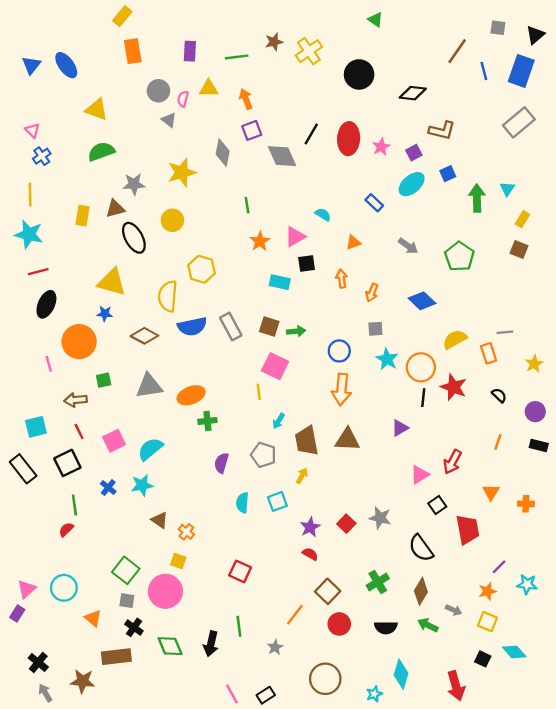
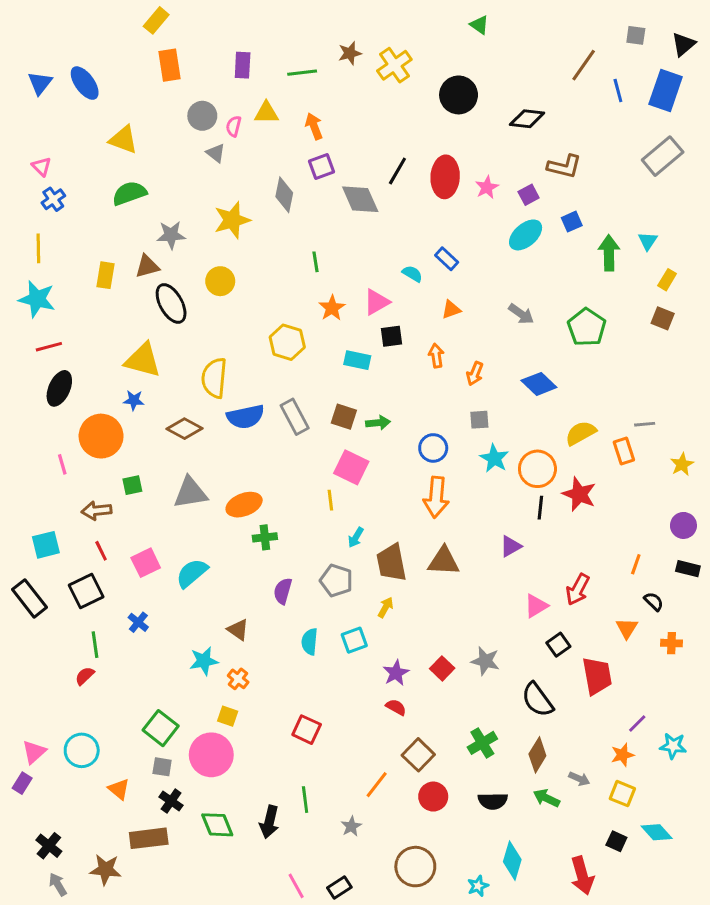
blue rectangle: (374, 203) -> (447, 259), moved
yellow hexagon: (202, 269) -> (287, 342), moved
black semicircle: (499, 395) -> (654, 601), moved
cyan star: (142, 485) -> (204, 661), moved
brown triangle: (160, 520) -> (238, 630), moved

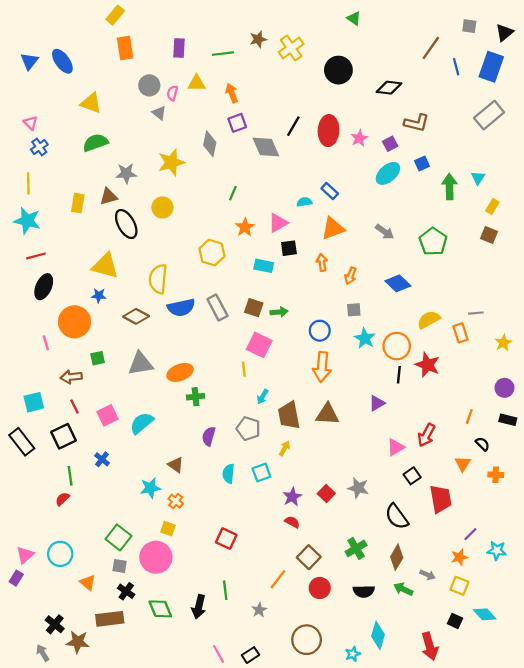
green line: (316, 262) -> (233, 193), turned 32
cyan semicircle: (412, 274) -> (304, 202), turned -40
orange triangle: (451, 309) -> (333, 228), size x1.6
black cross: (49, 846) -> (55, 624), moved

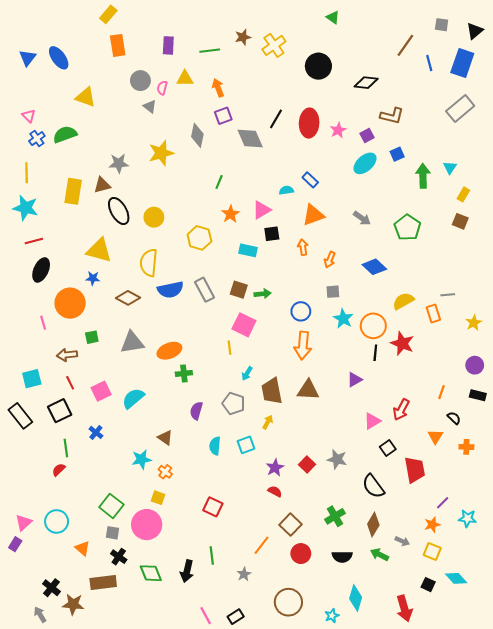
green semicircle: (95, 143) -> (65, 134), moved
yellow rectangle: (78, 203) -> (73, 191), size x1.4
yellow circle: (162, 208) -> (154, 217), moved

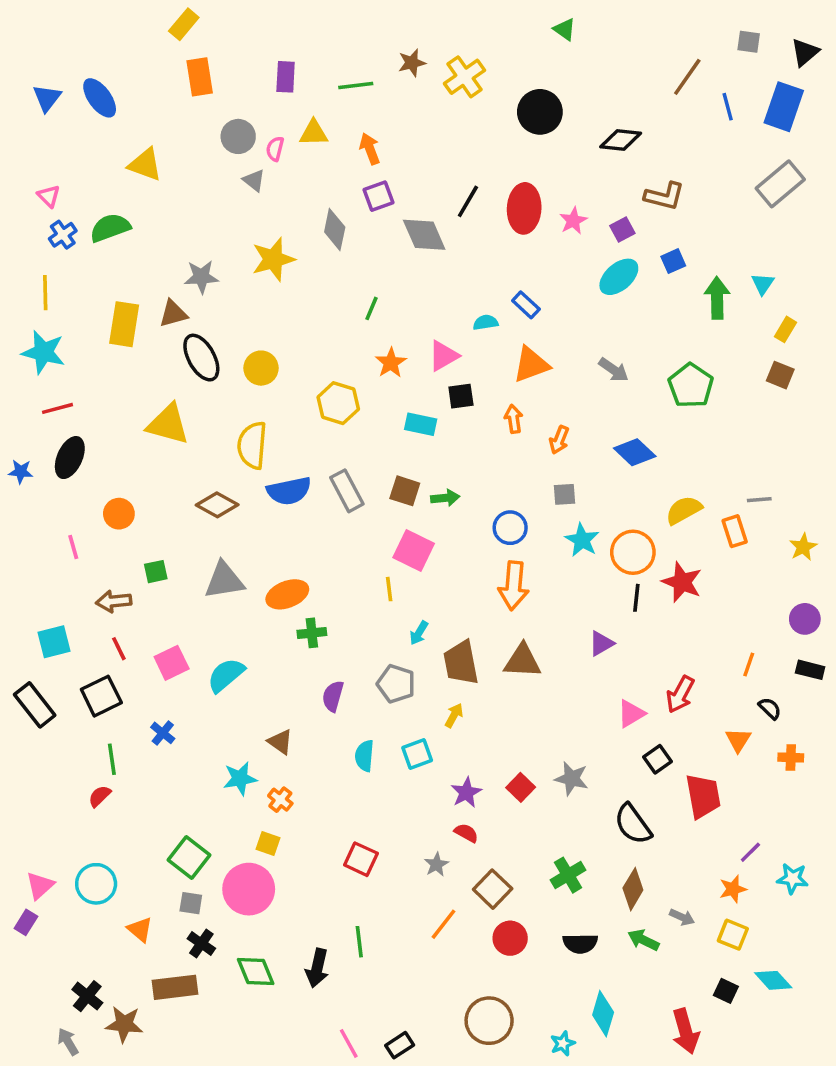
blue star: (93, 278) -> (21, 472), moved
orange circle: (70, 303) -> (119, 514), size x0.6
gray star: (244, 574) -> (436, 865), moved

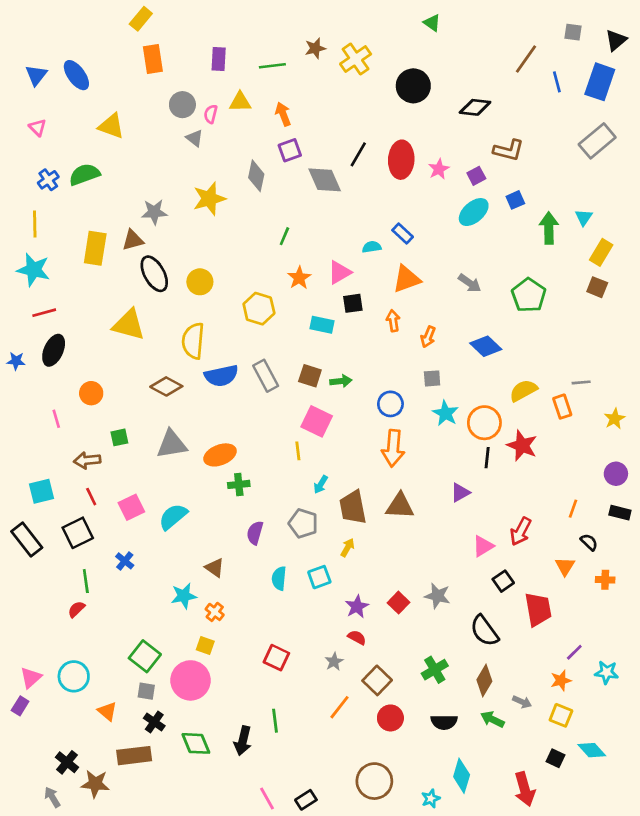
pink triangle: (49, 196) -> (37, 127), moved
yellow rectangle: (786, 329) -> (601, 252), size x1.4

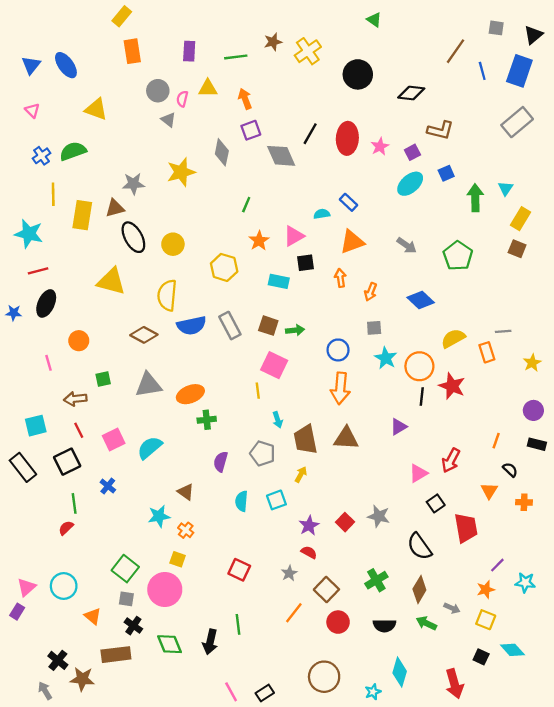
yellow line: (35, 224) -> (53, 194), moved
cyan arrow: (321, 484) -> (278, 420), turned -49

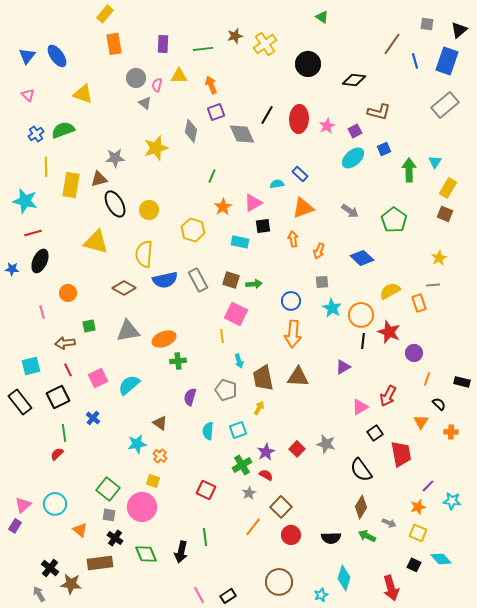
yellow star: (532, 363) -> (439, 258), moved
purple circle: (533, 410) -> (414, 353), moved
green cross: (376, 580) -> (242, 465), moved

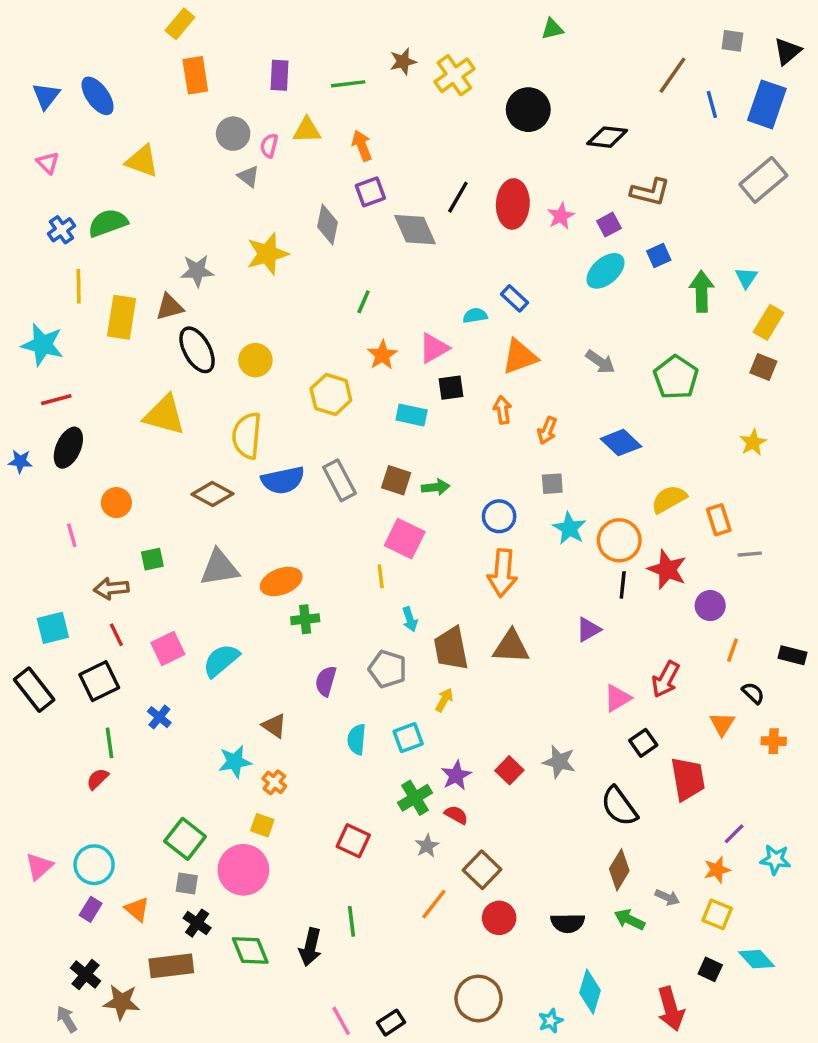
green triangle: (322, 17) -> (552, 29), turned -48
gray line: (433, 285) -> (750, 554), moved
purple rectangle: (15, 526) -> (91, 909), moved

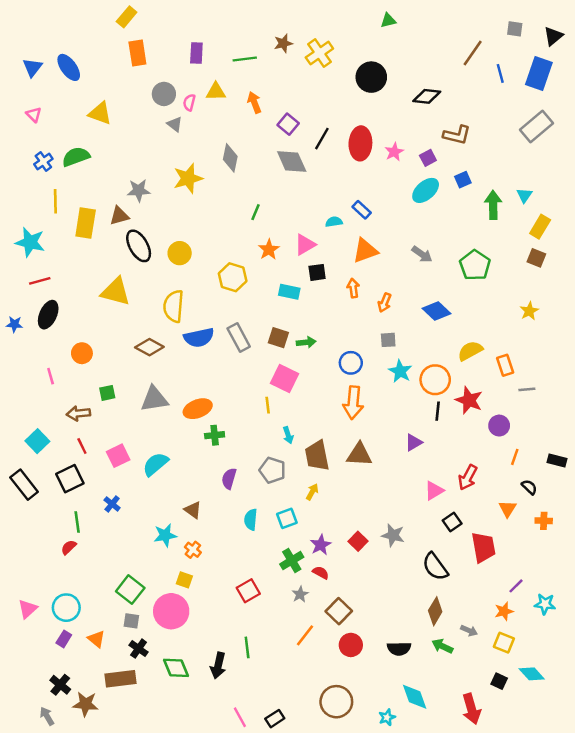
purple square: (370, 192) -> (288, 124), moved, turned -30
cyan square: (53, 628) -> (37, 441), turned -30
red square: (353, 841) -> (248, 591), turned 35
cyan diamond: (590, 992) -> (415, 697), turned -36

